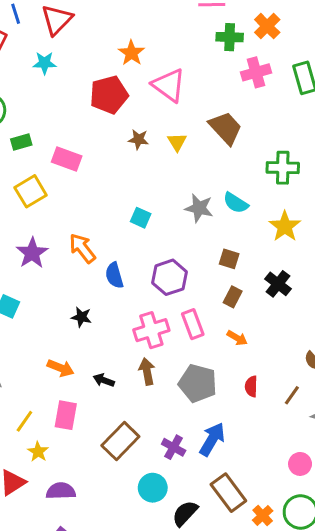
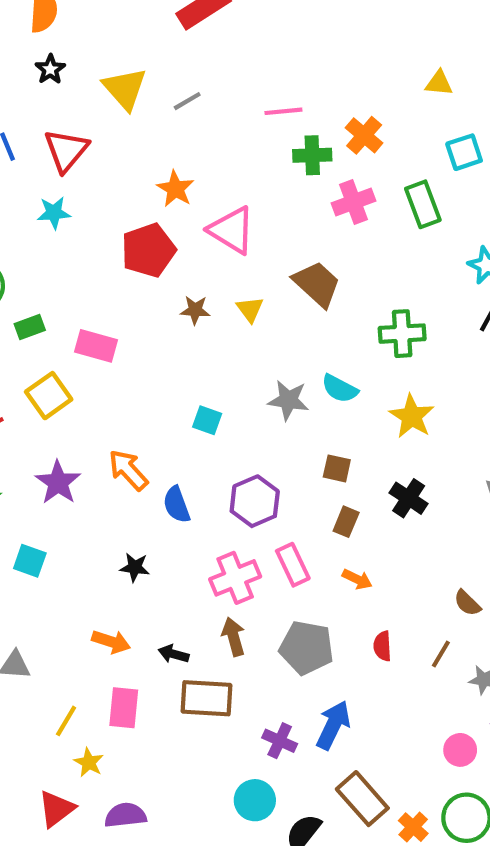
brown rectangle: (120, 441) -> (207, 698), moved, turned 54

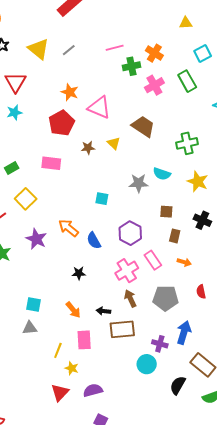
pink rectangle: (96, 346) -> (51, 163), moved
cyan square: (30, 561) -> (34, 305), moved
orange arrow: (111, 642) -> (73, 310), turned 42
cyan circle: (255, 800) -> (147, 364), moved

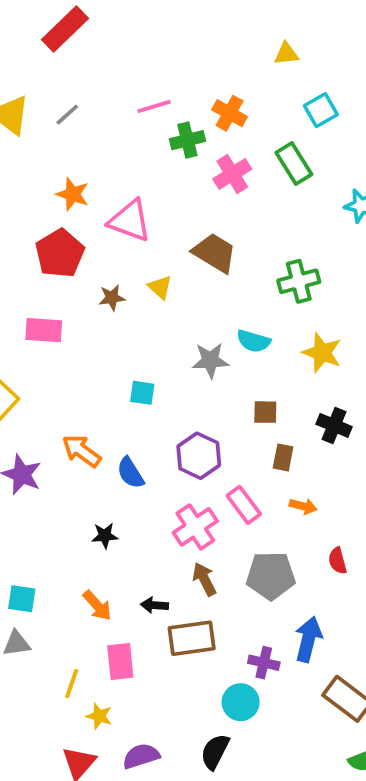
black semicircle: (178, 385) -> (215, 752), moved

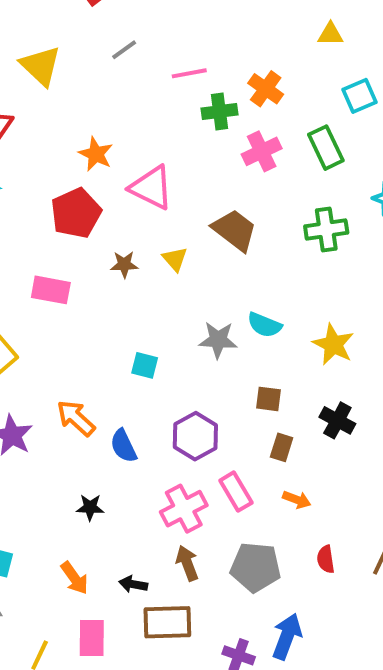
gray line: (67, 115) -> (124, 50), moved
green cross: (299, 281) -> (326, 230), moved

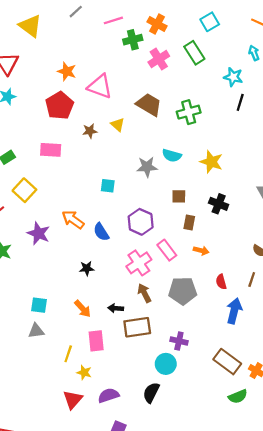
green cross: (326, 230) -> (189, 112), moved
blue arrow: (287, 636) -> (234, 311), moved

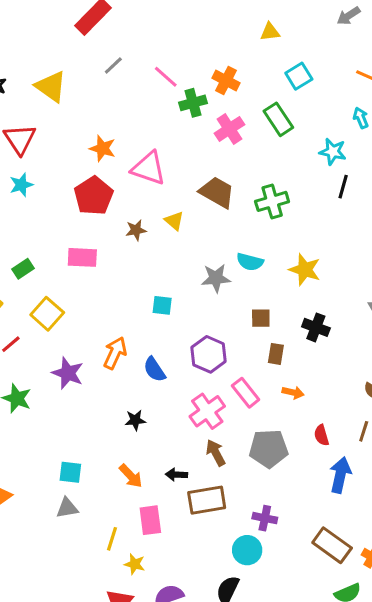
pink line: (113, 20) -> (166, 77), turned 60
orange arrow: (73, 220) -> (115, 353), turned 80

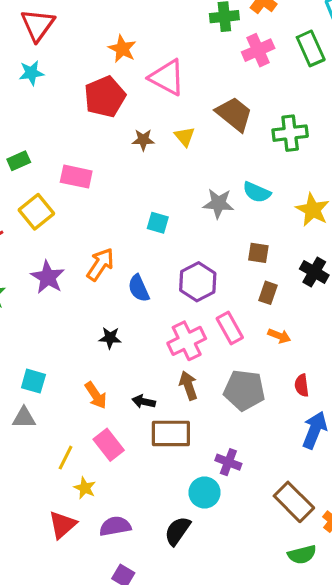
pink rectangle: (82, 257) -> (76, 177), moved
pink rectangle: (150, 520) -> (109, 445), turned -40

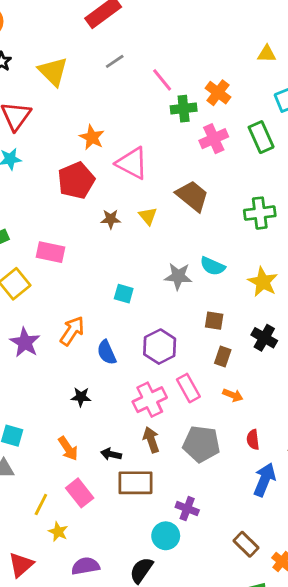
green cross: (290, 133) -> (260, 213), moved
brown rectangle: (294, 502) -> (246, 544), size x0.7
red triangle: (62, 525) -> (21, 565), moved

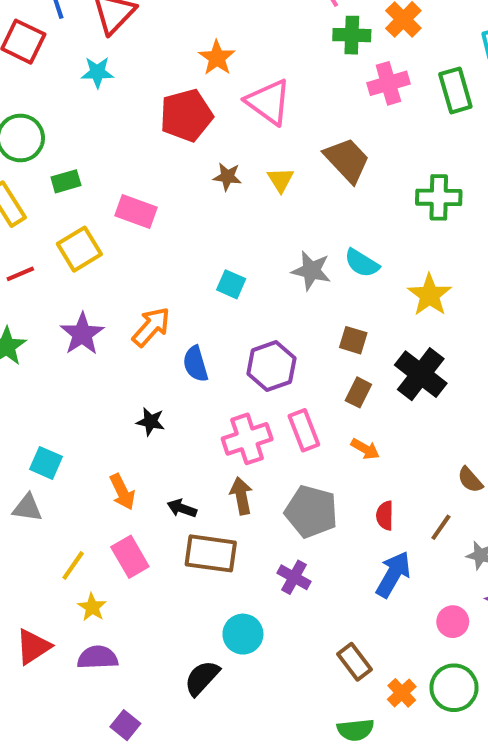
black cross: (264, 338) -> (421, 374), size x1.4
purple cross: (187, 509) -> (294, 577), moved
purple semicircle: (85, 566) -> (98, 657), moved

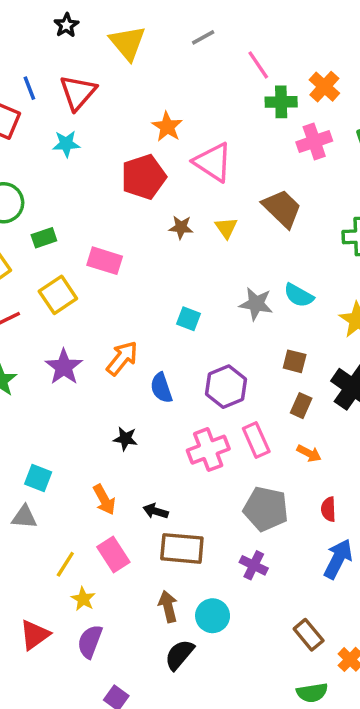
brown arrow: (241, 496) -> (168, 607), moved
purple semicircle: (98, 657) -> (90, 641), turned -64

